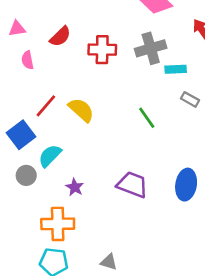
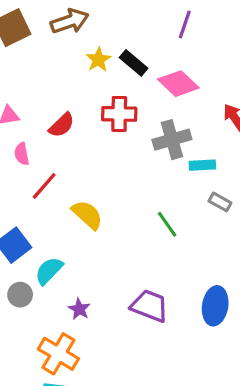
red cross: (102, 50) -> (119, 114), moved
red line: (46, 106) -> (44, 186), moved
orange cross: (58, 224) -> (58, 354), turned 32

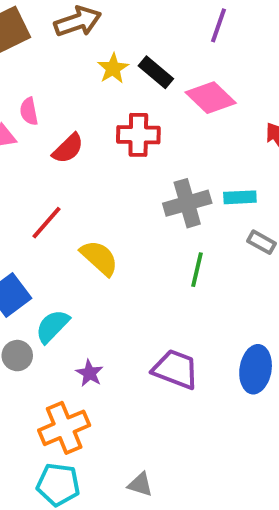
gray cross: (172, 140) -> (187, 203), moved
pink semicircle: (22, 154) -> (29, 111), moved
green line: (167, 224) -> (197, 270), turned 48
orange cross: (58, 354) -> (64, 428), turned 36

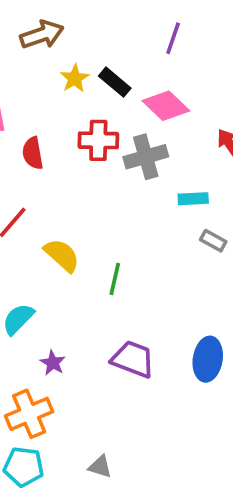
red semicircle: (68, 148) -> (33, 153), turned 124
gray cross: (187, 203) -> (146, 157), moved
green line: (197, 270) -> (115, 279), moved

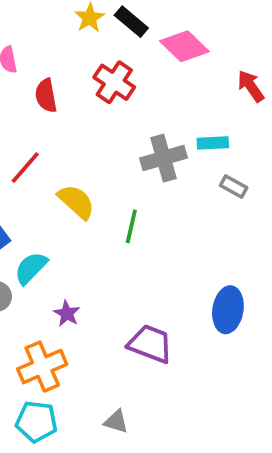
red cross: (98, 140) -> (114, 82), turned 33
gray cross: (146, 157) -> (164, 158), moved
purple trapezoid: (133, 359) -> (150, 344), moved

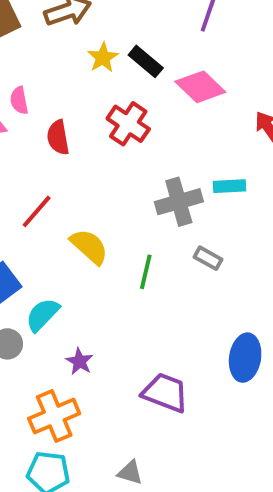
gray rectangle: (234, 187) -> (208, 258), moved

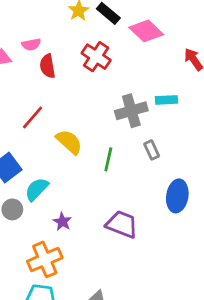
pink semicircle: (19, 100) -> (31, 44), moved, turned -90
gray rectangle: (208, 258) -> (152, 150), turned 36
blue ellipse: (245, 358) -> (177, 196), moved
purple trapezoid: (165, 393) -> (122, 224), moved

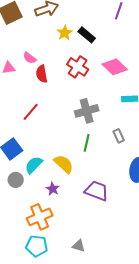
pink diamond: (146, 31) -> (115, 67), moved
pink semicircle: (31, 44) -> (30, 58), turned 48
gray cross: (131, 111) -> (87, 111), moved
yellow semicircle: (69, 142) -> (64, 164), moved

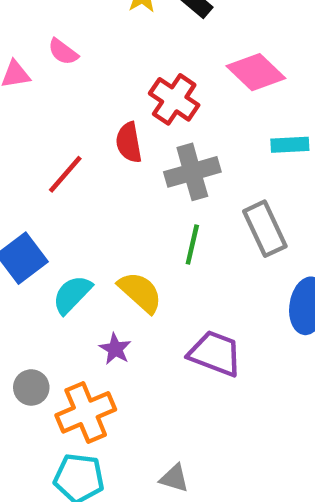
red cross: (78, 67) -> (174, 99), moved
red semicircle: (42, 74) -> (129, 142), moved
gray rectangle: (119, 136) -> (265, 229), size x1.6
gray circle: (16, 180) -> (31, 387), moved

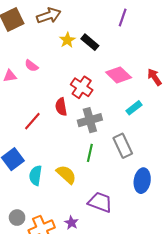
cyan rectangle: (290, 145) -> (134, 108), turned -35
cyan semicircle: (72, 294) -> (36, 175), turned -36
purple star: (115, 349) -> (71, 223), moved

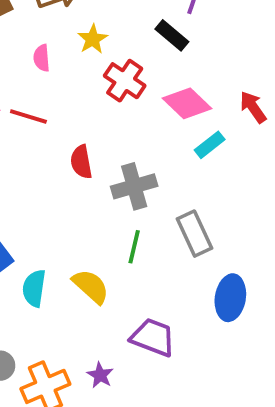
black rectangle: (90, 42) -> (172, 35), moved
pink semicircle: (31, 66) -> (42, 58), moved, turned 48
red cross: (82, 87) -> (125, 81), moved
cyan rectangle: (134, 108) -> (210, 145), moved
red line: (32, 121) -> (28, 117), moved, turned 66

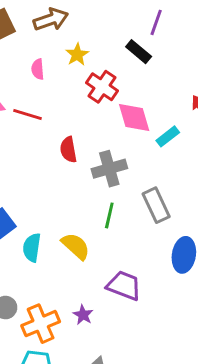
pink diamond: (187, 103) -> (134, 117), moved, turned 30

